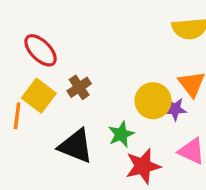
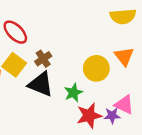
purple star: (175, 109) -> (112, 116), moved
black triangle: (76, 146) -> (41, 84), moved

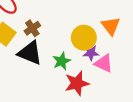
pink triangle: (124, 105) -> (104, 63), moved
purple star: (112, 116) -> (91, 53), moved

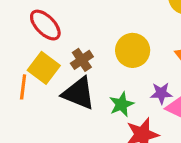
yellow circle: (84, 38) -> (133, 50), moved

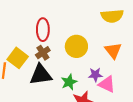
red ellipse: (45, 25) -> (43, 30), moved, turned 45
black triangle: (79, 93) -> (41, 75), turned -30

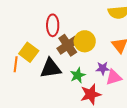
brown cross: (43, 53) -> (68, 45), moved, size x1.5
pink triangle: (107, 84) -> (114, 77), turned -42

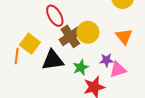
red ellipse: (53, 25) -> (55, 16), turned -30

